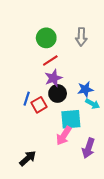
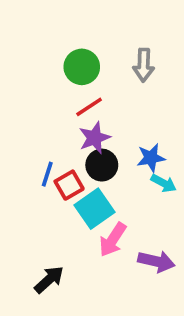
cyan square: (71, 119) -> (95, 209), moved, turned -30
purple arrow: (88, 148) -> (156, 261), turned -96

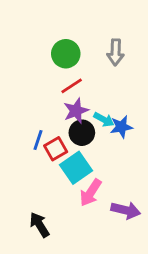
cyan arrow: (164, 183) -> (104, 120), moved
black arrow: (49, 280) -> (39, 225), turned -80

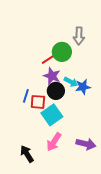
green circle: (66, 54) -> (62, 52), moved
purple star: (76, 111) -> (52, 76), turned -30
red square: (56, 149) -> (38, 102), turned 35
pink arrow: (91, 193) -> (54, 142), moved

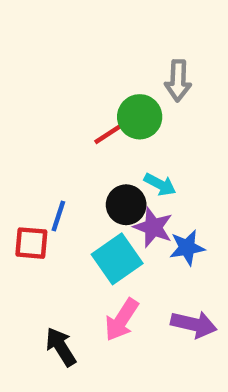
purple star: (52, 76) -> (153, 227), moved
blue star: (83, 87) -> (187, 248), moved
red square: (38, 102) -> (31, 243), moved

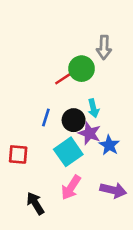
cyan arrow: (160, 184) -> (93, 108), turned 48
blue line: (58, 216) -> (46, 117), moved
red square: (31, 243) -> (18, 154), moved
blue star: (187, 248) -> (109, 145), turned -30

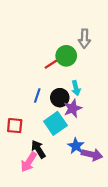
purple star: (89, 133) -> (73, 108), turned 30
blue star: (109, 145) -> (76, 146), moved
pink arrow: (71, 187) -> (29, 162), moved
black arrow: (35, 203) -> (38, 149), moved

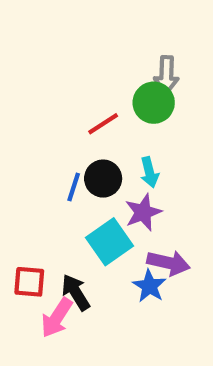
green circle: (66, 56) -> (154, 103), moved
black circle: (60, 98) -> (103, 179), moved
red square: (15, 126) -> (29, 282), moved
purple arrow: (92, 155) -> (168, 263), moved

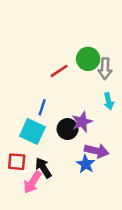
gray arrow: (166, 75) -> (105, 69), moved
cyan arrow: (149, 172) -> (109, 101), moved
black circle: (103, 179) -> (68, 129), moved
cyan square: (109, 242) -> (32, 131), moved, turned -30

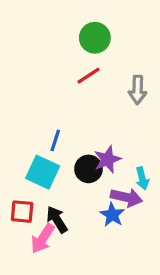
green circle: (88, 59) -> (95, 38), moved
red line: (59, 71) -> (89, 76), moved
cyan arrow: (109, 101) -> (142, 178), moved

